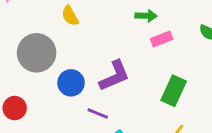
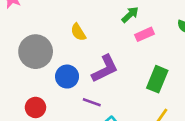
yellow semicircle: (70, 16) -> (78, 32), moved
green arrow: (146, 16) -> (130, 15), turned -42
red circle: (15, 108) -> (35, 107), moved

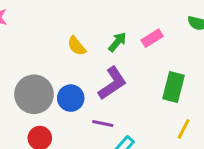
green arrow: (130, 15) -> (117, 42), moved
gray circle: (36, 52) -> (34, 94), moved

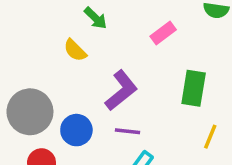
green arrow: (117, 42) -> (95, 18), moved, turned 100
blue circle: (71, 98) -> (76, 130), moved
purple line: (103, 123) -> (128, 131), moved

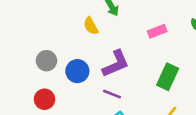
gray circle: (30, 112) -> (46, 61), size x0.6
blue circle: (76, 130) -> (77, 71), moved

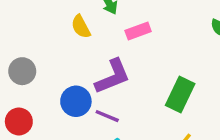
pink rectangle: (157, 31) -> (138, 31), moved
blue circle: (77, 71) -> (76, 101), moved

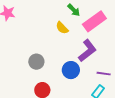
pink rectangle: (138, 31) -> (94, 21), size x1.6
purple line: (107, 116) -> (104, 74), moved

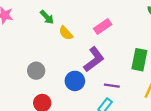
green arrow: (74, 10) -> (47, 17), moved
pink rectangle: (94, 21) -> (103, 26), size x0.7

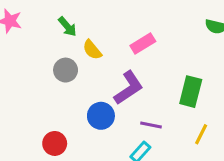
gray circle: (36, 71) -> (66, 70), moved

